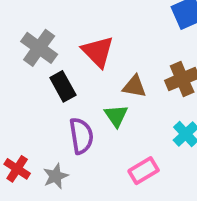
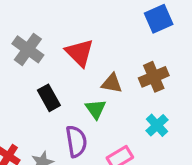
black rectangle: (63, 86) -> (49, 98), moved
purple semicircle: (81, 136) -> (76, 141), moved

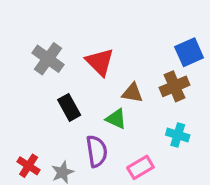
blue square: (159, 19) -> (189, 52), moved
green triangle: (96, 109) -> (116, 119), turned -30
cyan cross: (157, 125) -> (178, 135), turned -30

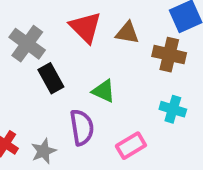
gray cross: (48, 59) -> (27, 44), moved
brown cross: (174, 86) -> (169, 55), turned 36
brown triangle: (132, 93) -> (127, 33), moved

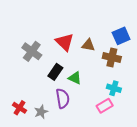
black rectangle: (51, 78) -> (55, 72), moved, turned 63
pink rectangle: (131, 146) -> (105, 106), moved

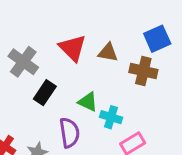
black rectangle: (55, 72) -> (45, 93), moved
cyan cross: (114, 88) -> (111, 117), moved

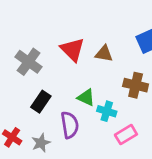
brown cross: (143, 71) -> (136, 85), moved
black rectangle: (45, 93) -> (41, 102), moved

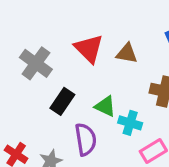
black rectangle: (41, 102) -> (62, 101), moved

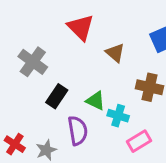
red triangle: (89, 48) -> (81, 27), moved
brown triangle: (127, 53) -> (115, 53), turned 30

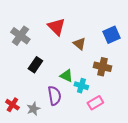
gray cross: (33, 62) -> (20, 36), moved
black rectangle: (57, 96) -> (35, 65), moved

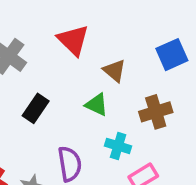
brown cross: (102, 67) -> (156, 112), turned -30
green triangle: (66, 76) -> (97, 105), moved

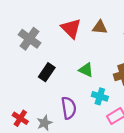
brown triangle: (114, 71) -> (100, 27), moved, turned -35

